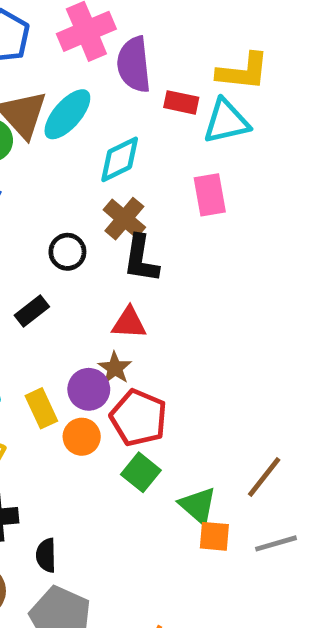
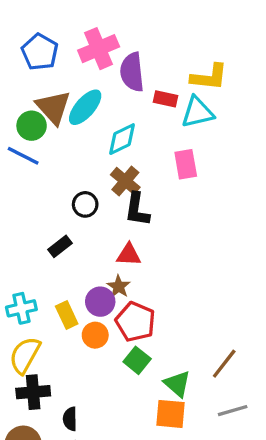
orange square: (214, 536) -> (171, 414), moved, size x1.4

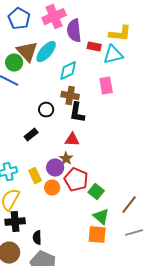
brown cross: (125, 181) -> (70, 96), turned -30
green square: (137, 360) -> (96, 192), moved

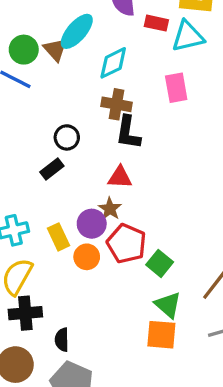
brown triangle: (27, 52) -> (55, 50), moved, size x0.7
black circle: (46, 110) -> (67, 137), moved

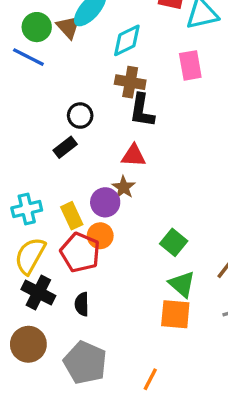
red pentagon: (126, 244) -> (80, 252), moved
black cross: (25, 313) -> (38, 292), turned 32
black semicircle: (62, 340) -> (82, 304), moved

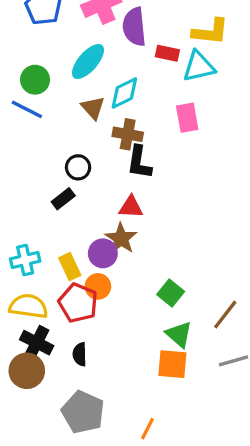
brown triangle: (68, 27) -> (93, 108), moved
brown star: (124, 187) -> (121, 238), size x1.4
yellow semicircle: (30, 256) -> (28, 306), turned 69
brown circle: (28, 344) -> (27, 371), moved

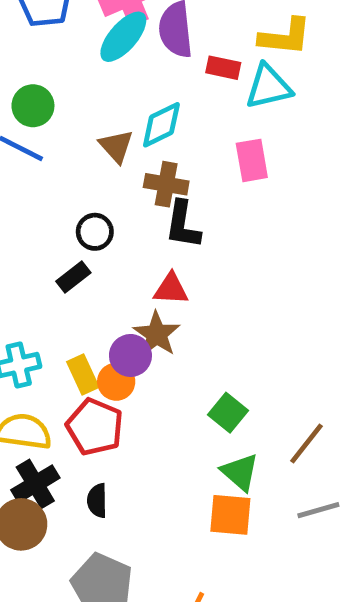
cyan ellipse: (88, 61) -> (123, 37), moved
orange circle: (98, 286) -> (116, 382), moved
black cross: (37, 343) -> (35, 484), turned 32

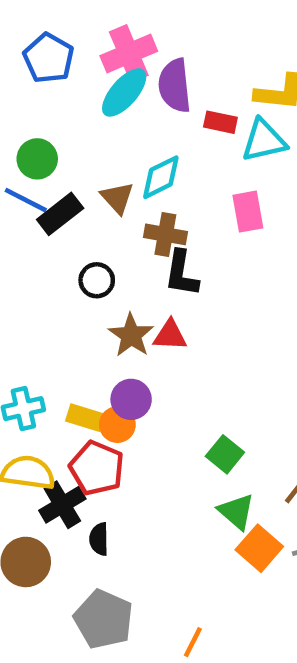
black rectangle: (73, 277) -> (60, 214), moved, size x1.4
brown star: (157, 334) -> (131, 335), moved
yellow rectangle: (83, 375) -> (85, 418), turned -48
black cross: (35, 484) -> (62, 505), moved
orange square: (230, 515) -> (259, 548), moved, turned 36

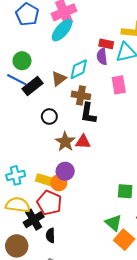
purple semicircle: (175, 86) -> (102, 57), moved, size x0.7
brown triangle: (117, 198) -> (59, 79), turned 35
green square: (225, 454) -> (125, 191), moved, turned -35

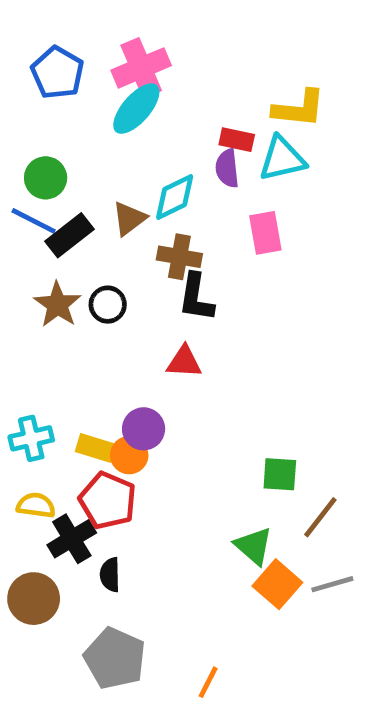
brown star: (65, 142) -> (57, 305), moved
yellow semicircle: (18, 205) -> (36, 505), size x0.7

